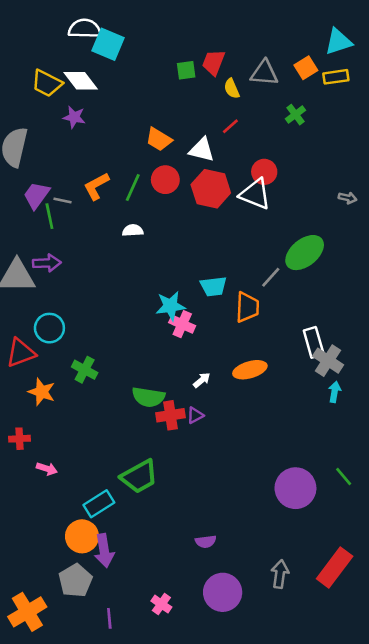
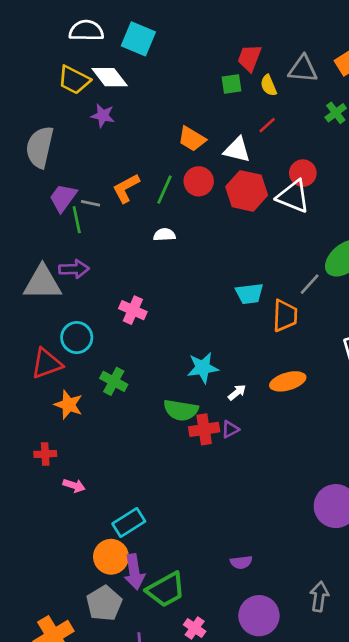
white semicircle: (85, 29) -> (86, 31), moved
green square: (186, 70) -> (232, 84), moved
cyan star: (171, 306) -> (203, 368), moved
pink cross: (182, 324) -> (133, 310), moved
green trapezoid: (139, 476) -> (166, 590), moved

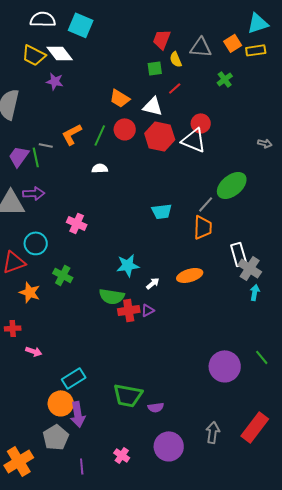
green square: (232, 84) -> (155, 68), moved
purple trapezoid: (63, 198) -> (19, 156), moved
orange trapezoid: (285, 316) -> (203, 227), moved
green trapezoid: (166, 590) -> (128, 395), moved, turned 40

